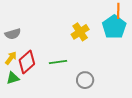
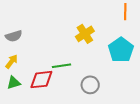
cyan pentagon: (114, 27) -> (121, 50), moved
red diamond: (27, 62) -> (41, 80), moved, turned 35

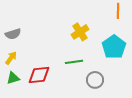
green line: (62, 66) -> (74, 62), moved
gray circle: (90, 85) -> (95, 80), moved

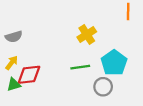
cyan pentagon: (114, 47) -> (114, 63), moved
red diamond: (39, 75) -> (29, 75), moved

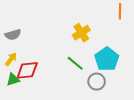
green line: (80, 67) -> (75, 63), turned 48

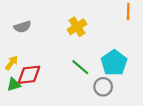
yellow cross: (81, 33) -> (77, 27), moved
gray semicircle: (13, 35) -> (22, 27), moved

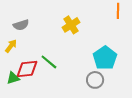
yellow arrow: (12, 63) -> (11, 46), moved
green line: (80, 67) -> (49, 62), moved

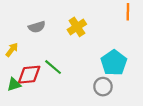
gray semicircle: (21, 25) -> (37, 27), moved

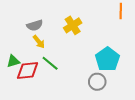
yellow arrow: (12, 50) -> (39, 42), moved, turned 104
green triangle: (14, 84) -> (13, 61), moved

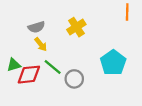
gray circle: (97, 82) -> (74, 79), moved

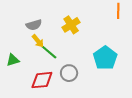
green line: (53, 67) -> (49, 52), moved
red diamond: (29, 75) -> (42, 80), moved

